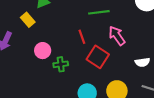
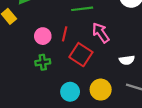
red line: (82, 37) -> (65, 34), turned 32
pink circle: (43, 51) -> (43, 36), moved

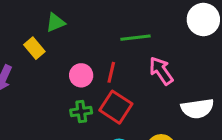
red square: (81, 55) -> (116, 107), moved
white semicircle: (127, 60) -> (197, 109), size x1.5

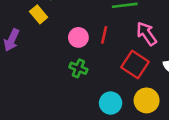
red square: (116, 107) -> (135, 64), moved
green cross: (81, 112) -> (78, 68), turned 30

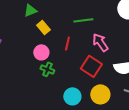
yellow rectangle: (39, 14) -> (43, 27), moved
pink circle: (78, 37) -> (41, 52), moved

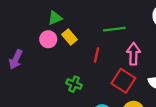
pink arrow: (100, 42) -> (133, 54), turned 36
pink circle: (41, 52) -> (48, 39), moved

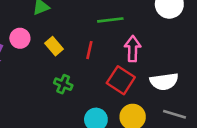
yellow rectangle: (70, 37) -> (54, 46), moved
pink circle: (48, 39) -> (20, 38), moved

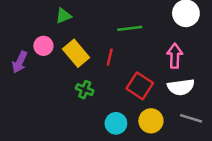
yellow rectangle: (54, 46) -> (76, 53), size x1.5
pink arrow: (133, 49) -> (175, 56), moved

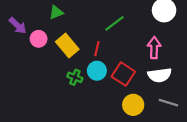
green line: (130, 28) -> (114, 23), turned -30
purple arrow: (20, 62) -> (18, 26), moved, turned -72
cyan circle: (116, 123) -> (97, 71), moved

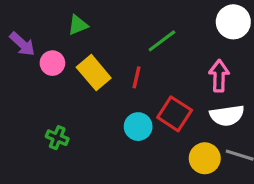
cyan circle: (97, 71) -> (138, 127), moved
green cross: (75, 77) -> (57, 138), moved
yellow circle: (133, 105) -> (205, 158), moved

